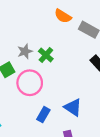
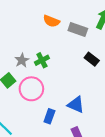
green cross: (46, 55) -> (42, 60), turned 32

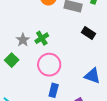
pink circle: (31, 89) -> (49, 65), moved
blue triangle: (76, 105) -> (92, 76), moved

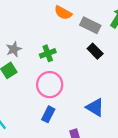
black rectangle: (88, 33) -> (95, 51), moved
gray star: (23, 40) -> (14, 49), moved

